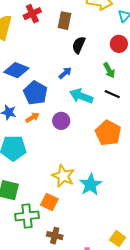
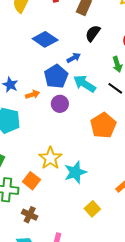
blue diamond: (16, 70) -> (45, 39), moved
blue pentagon: (35, 93) -> (56, 76), moved
yellow square: (118, 239) -> (92, 209), moved

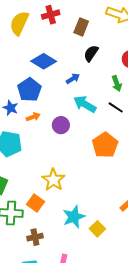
blue pentagon: (56, 76) -> (29, 90), moved
cyan star: (75, 172) -> (74, 217), moved
brown cross: (30, 215) -> (35, 237), turned -35

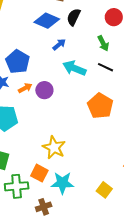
blue diamond: (44, 61) -> (47, 21), moved
purple circle: (61, 125) -> (44, 90), moved
cyan star: (74, 217) -> (62, 183), moved, turned 30

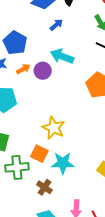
cyan arrow: (74, 68) -> (62, 56), moved
brown cross: (44, 207) -> (44, 187), turned -35

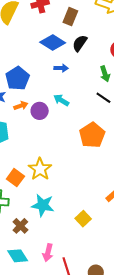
blue arrow: (56, 25) -> (61, 68), turned 32
cyan arrow: (62, 56) -> (61, 100), size x0.7
orange square: (39, 154) -> (15, 178), moved

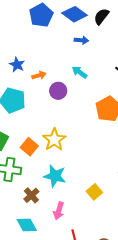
blue pentagon: (17, 78) -> (41, 15), moved
purple circle: (40, 111) -> (58, 91), moved
pink arrow: (48, 253) -> (59, 211), moved

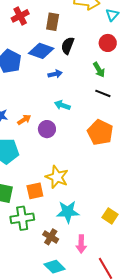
orange square: (29, 147) -> (35, 191), turned -36

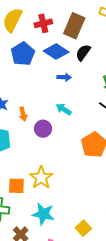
red cross: (20, 16) -> (43, 23), moved
brown rectangle: (53, 22) -> (74, 26), size x1.4
orange arrow: (24, 120) -> (23, 114), turned 96

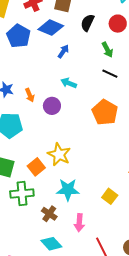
black semicircle: (83, 53) -> (87, 23), moved
blue arrow: (64, 77) -> (63, 51), turned -48
orange square: (16, 186) -> (36, 167), turned -30

